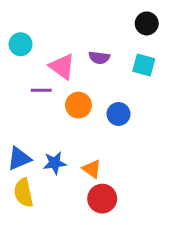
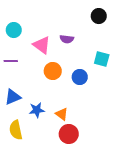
cyan square: (144, 65) -> (102, 59), moved
purple line: (41, 90) -> (11, 61), moved
blue triangle: (19, 159) -> (13, 97), moved

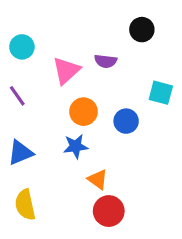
black circle: (99, 16) -> (142, 30), moved
pink triangle: (42, 45) -> (66, 71), turned 42
purple line: (11, 61) -> (17, 96), turned 56
blue star: (37, 110) -> (76, 146), moved

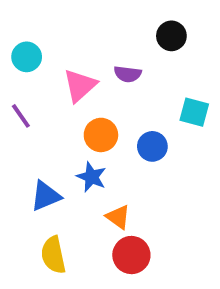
blue star: (76, 146) -> (91, 177), turned 30
blue triangle: (20, 153) -> (46, 196), moved
yellow semicircle: (25, 205) -> (53, 255), moved

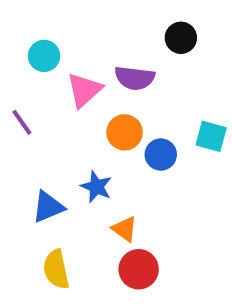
cyan circle: (27, 57) -> (44, 56), moved
purple semicircle: (128, 74) -> (135, 78), size x1.4
cyan square: (194, 112) -> (211, 136), moved
orange circle: (101, 135) -> (125, 132), moved

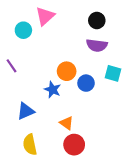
purple semicircle: (135, 78) -> (97, 45), moved
pink triangle: (84, 90) -> (45, 16), moved
blue star: (96, 187) -> (53, 90), moved

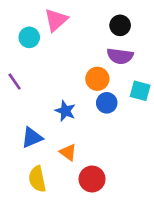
orange circle: (67, 71) -> (97, 79), moved
orange triangle: (67, 123) -> (68, 152), moved

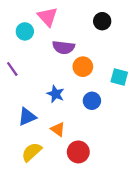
pink triangle: (56, 20) -> (48, 17), turned -30
purple semicircle: (120, 56) -> (63, 47), moved
blue circle: (107, 103) -> (92, 101), moved
yellow semicircle: (37, 179) -> (32, 152), turned 60

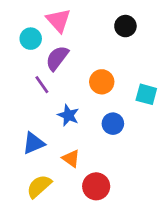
purple semicircle: (63, 47) -> (57, 58), moved, turned 120
purple line: (12, 69) -> (42, 85), moved

